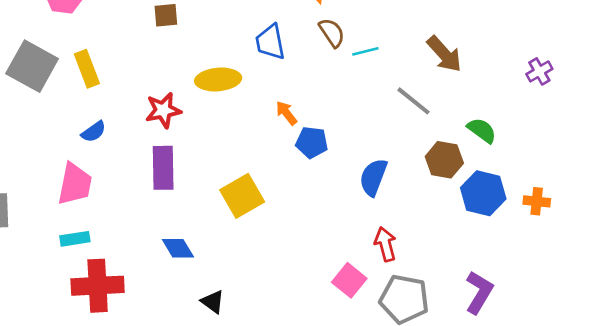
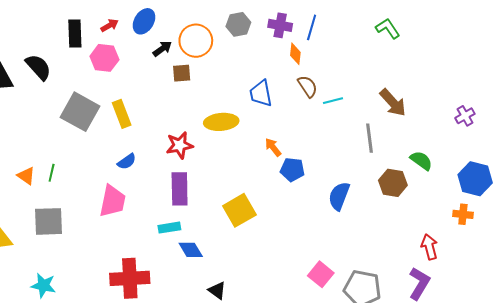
gray line: (414, 101) -> (370, 138), turned 44
blue hexagon: (483, 193) -> (475, 179), moved
cyan rectangle: (75, 239) -> (169, 228), moved
red arrow: (385, 244) -> (429, 247), moved

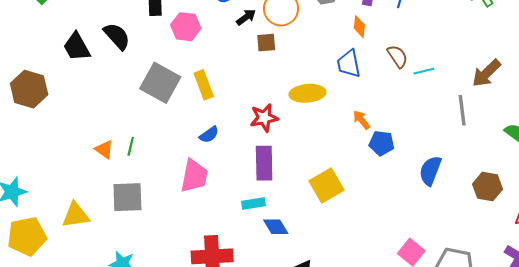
orange diamond: (295, 54) -> (359, 27), moved
brown arrow: (393, 103) -> (486, 73), turned 88
brown hexagon: (393, 183) -> (487, 187), moved

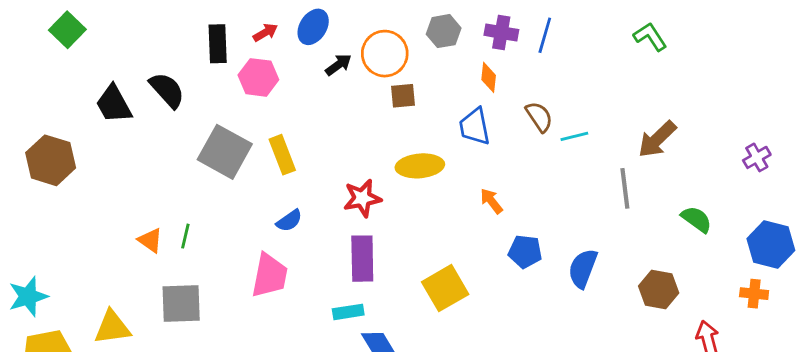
brown square: (266, 43) -> (403, 96), moved
blue pentagon: (382, 143) -> (525, 252), moved

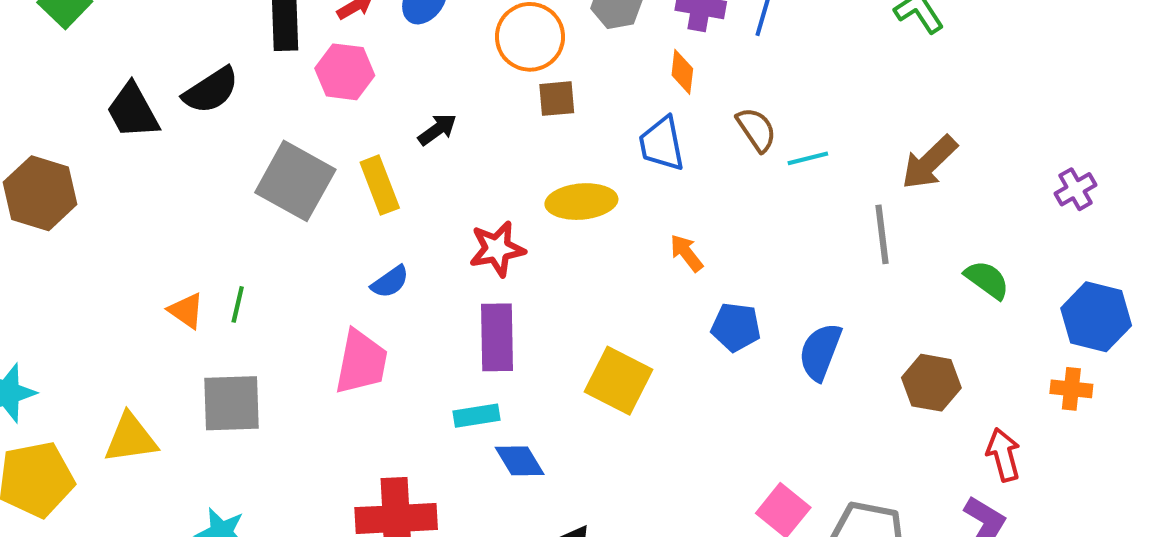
black arrow: (338, 65) -> (437, 129), moved
black semicircle: (167, 90) -> (211, 90), turned 99
yellow square: (445, 288) -> (618, 381), turned -33

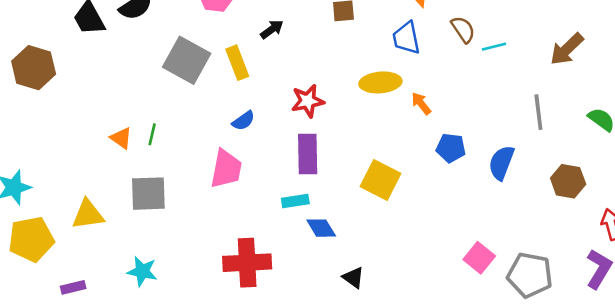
yellow ellipse: (581, 202) -> (380, 82), moved
gray line: (882, 234) -> (538, 112), moved

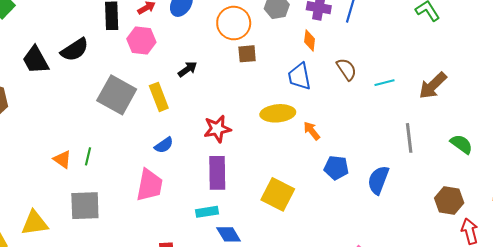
cyan line: (494, 47) -> (384, 83), moved
brown hexagon: (568, 181) -> (449, 201), moved

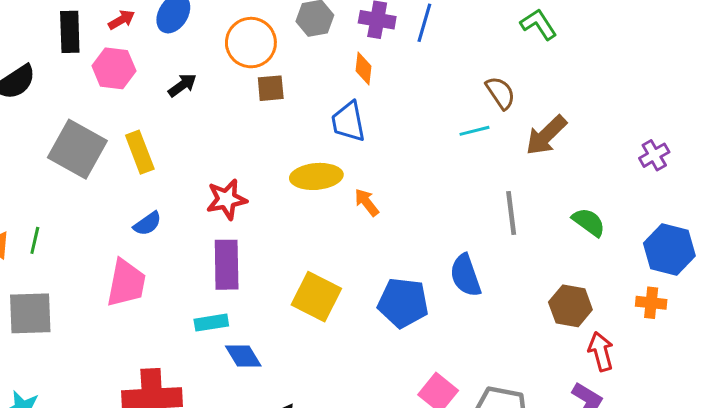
black arrow: (188, 69) -> (182, 85), moved
brown semicircle: (347, 69) -> (500, 93), moved
blue pentagon: (336, 168) -> (403, 303), moved, size x1.4
blue semicircle: (378, 180) -> (465, 275), turned -40

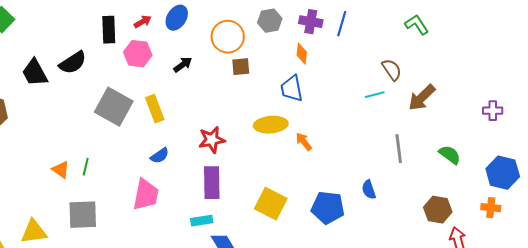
purple cross: (654, 155) -> (493, 111), turned 30
blue semicircle: (465, 275) -> (369, 190), size x0.7

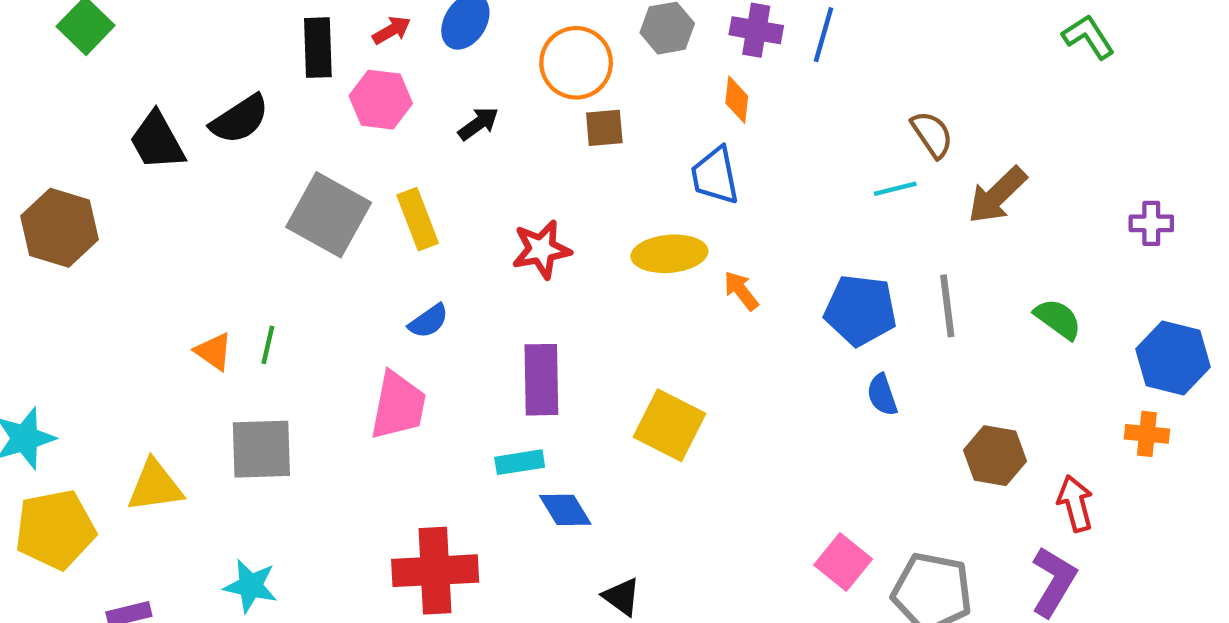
green L-shape: (417, 25) -> (1088, 37), moved
red star: (212, 140) -> (541, 249), moved
blue pentagon: (328, 208) -> (860, 310), moved
brown hexagon: (438, 210) -> (995, 456), moved

